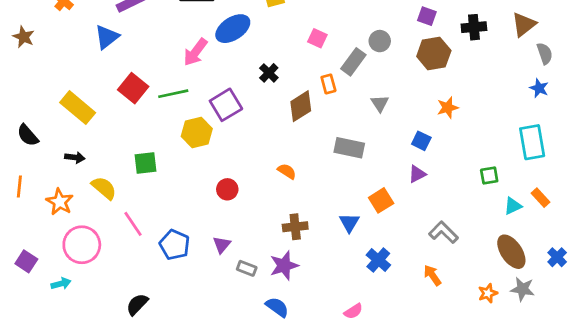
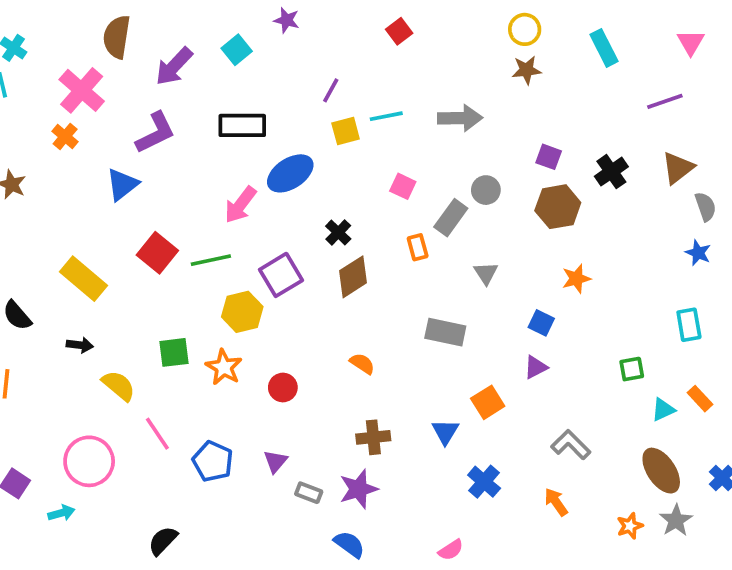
black cross: (474, 27) -> (611, 172), turned -30
brown diamond: (301, 106) -> (353, 277), moved
cyan rectangle: (532, 142) -> (689, 325), size x0.7
orange star: (60, 202) -> (224, 367), moved
gray star: (522, 289) -> (676, 520), turned 30

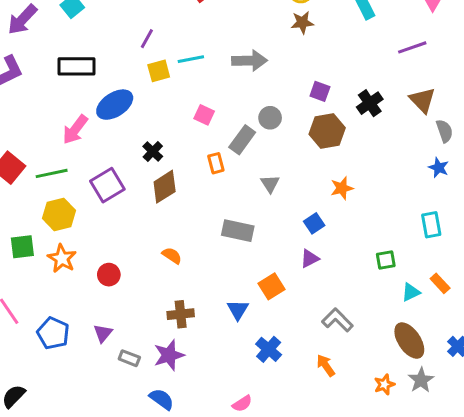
brown triangle: (678, 168) -> (422, 100), turned -36
yellow hexagon: (242, 312) -> (59, 214), moved
blue square: (541, 323) -> (314, 223), turned 30

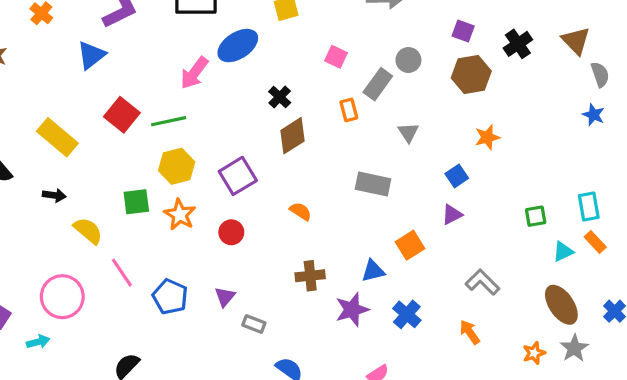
purple square: (107, 185) -> (238, 176), moved
cyan rectangle: (431, 225) -> (589, 207), moved
blue triangle: (238, 310) -> (373, 271), turned 45
purple star: (169, 355) -> (352, 310), moved

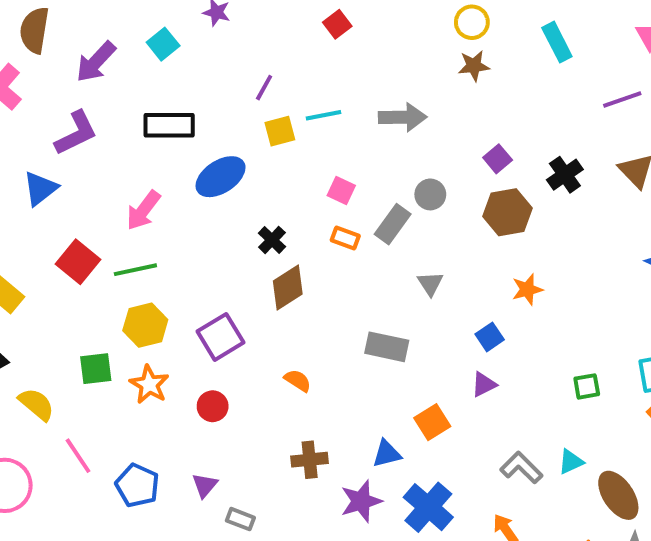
purple square: (463, 31) -> (498, 159), turned 30
pink arrow: (194, 73) -> (143, 210), moved
orange rectangle: (349, 110) -> (345, 238), moved, turned -55
cyan triangle: (563, 252) -> (571, 462), moved
blue cross: (407, 314) -> (428, 507), size x1.4

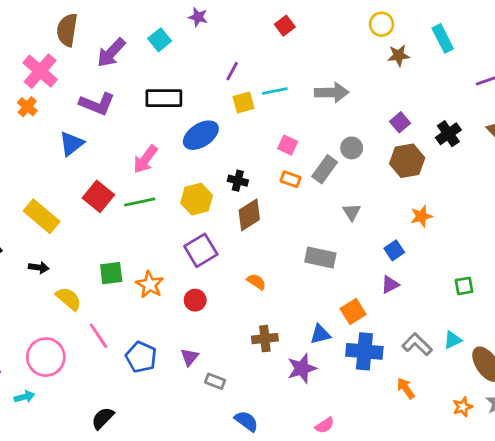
brown star: (474, 66) -> (399, 55), moved
purple L-shape: (76, 133) -> (97, 104), turned 48
black cross: (272, 240) -> (238, 181), turned -30
yellow hexagon: (145, 325) -> (197, 199), moved
blue cross: (428, 507) -> (364, 351), moved, turned -36

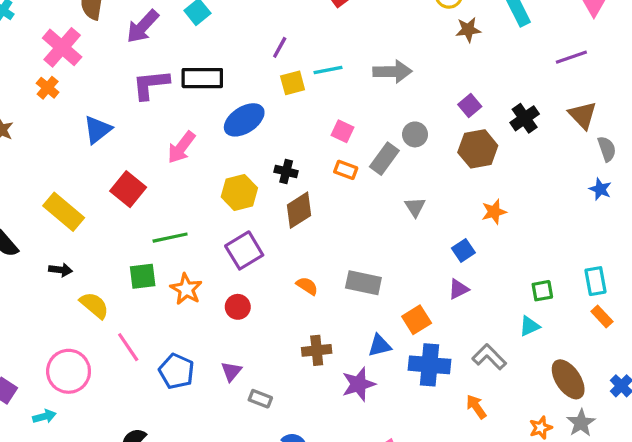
purple L-shape: (97, 104) -> (151, 84), moved, turned 152
green line: (140, 202) -> (170, 238), moved
gray rectangle: (320, 257) -> (363, 283), moved
cyan triangle: (453, 340) -> (529, 326), moved

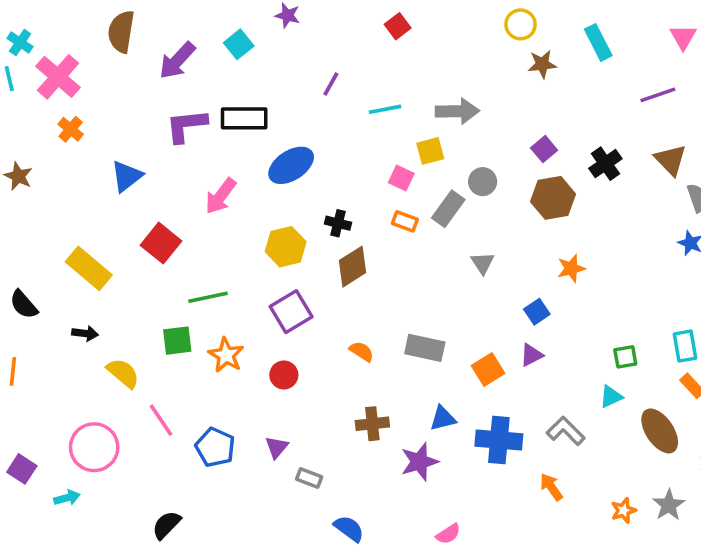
pink cross: (62, 47) -> (58, 77), moved
yellow square: (293, 83) -> (430, 151), moved
orange square: (417, 320) -> (488, 370), moved
brown ellipse: (568, 379) -> (660, 431), moved

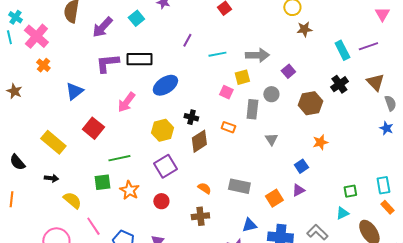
cyan rectangle: (598, 42) -> (342, 50), moved
purple square: (544, 149) -> (288, 71), moved
gray rectangle: (448, 209) -> (252, 109), turned -30
orange rectangle: (405, 221) -> (228, 127), moved
brown cross: (372, 424) -> (200, 216), moved

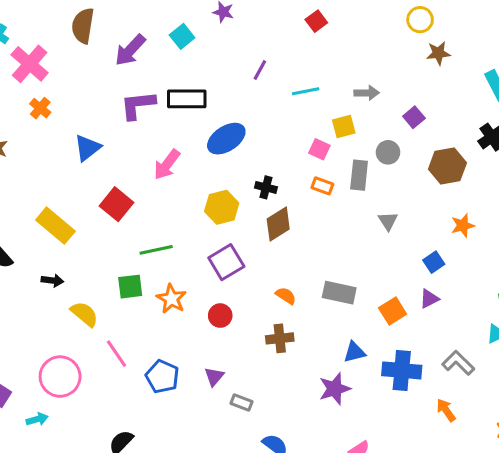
gray arrow: (257, 55) -> (367, 93), size x0.7
orange rectangle: (228, 127) -> (322, 186), moved

